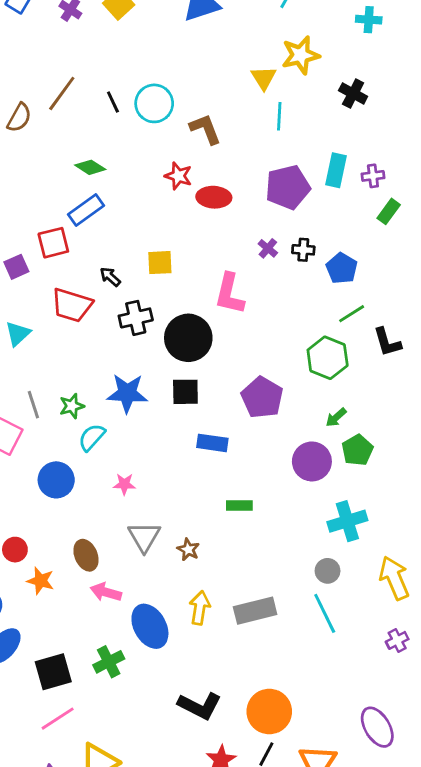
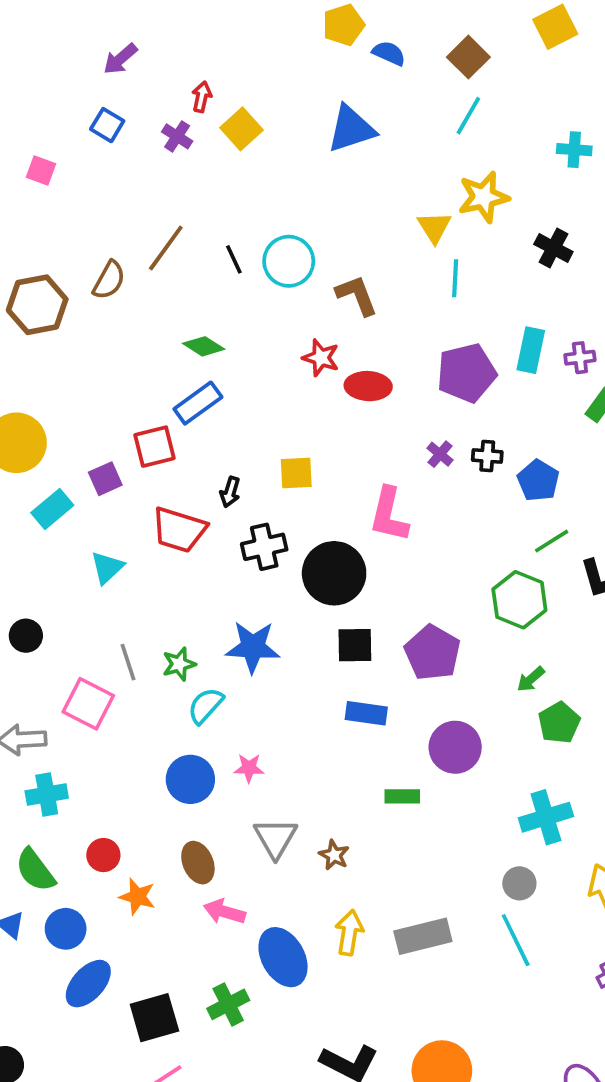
black arrow: (110, 277) -> (230, 492), turned -115
black square: (185, 392) -> (355, 645), moved
purple circle: (312, 461) -> (455, 747), moved
blue circle: (56, 480) -> (190, 779), moved

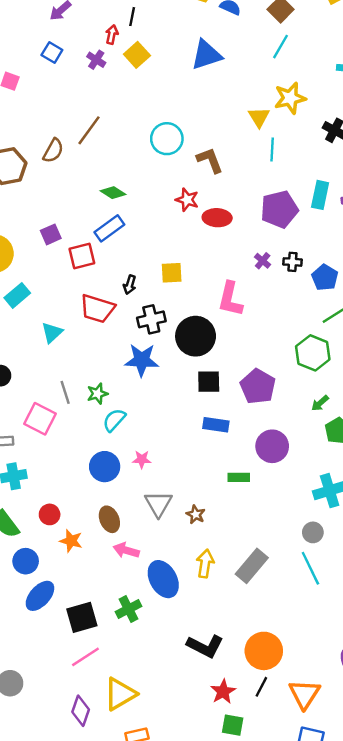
black line: (234, 259) -> (132, 17), moved, turned 36
purple square: (105, 479) -> (51, 234), moved
blue star: (253, 647) -> (142, 360), moved
gray rectangle: (423, 936) -> (252, 566), turned -36

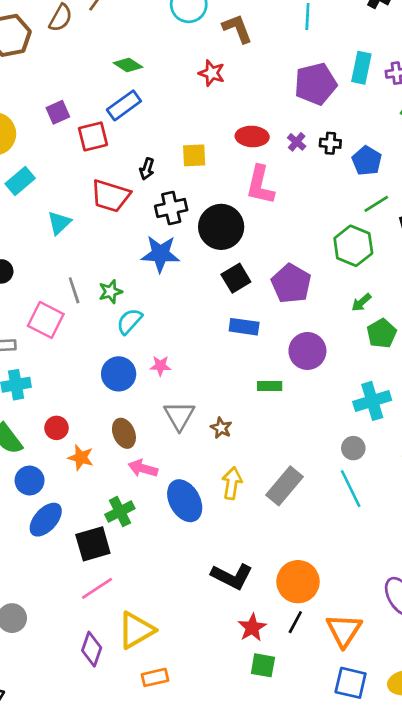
red ellipse: (217, 218) -> (252, 136), moved
black square: (209, 382) -> (236, 278), turned -30
green cross: (129, 609) -> (120, 512), moved

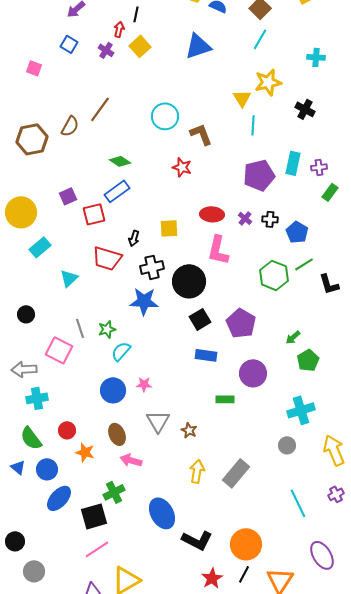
green hexagon: (353, 246) -> (274, 275), moved
cyan line: (351, 489) -> (298, 503), moved
blue ellipse: (185, 501) -> (162, 513), moved

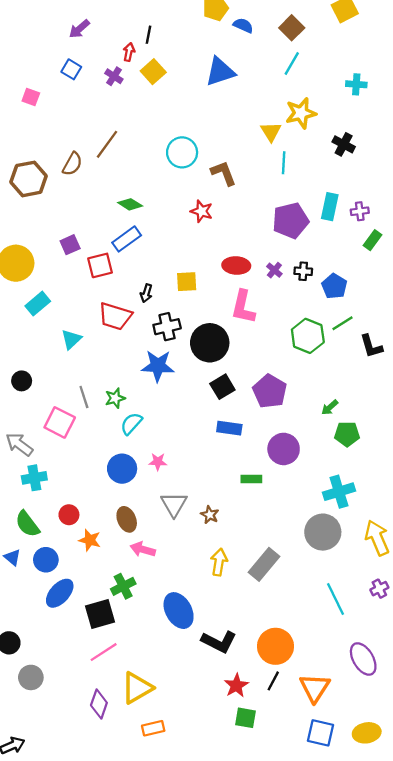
green pentagon: (308, 360) -> (347, 434), turned 30
gray arrow: (24, 369) -> (19, 444), turned 40
gray circle: (287, 445) -> (323, 532), size x1.8

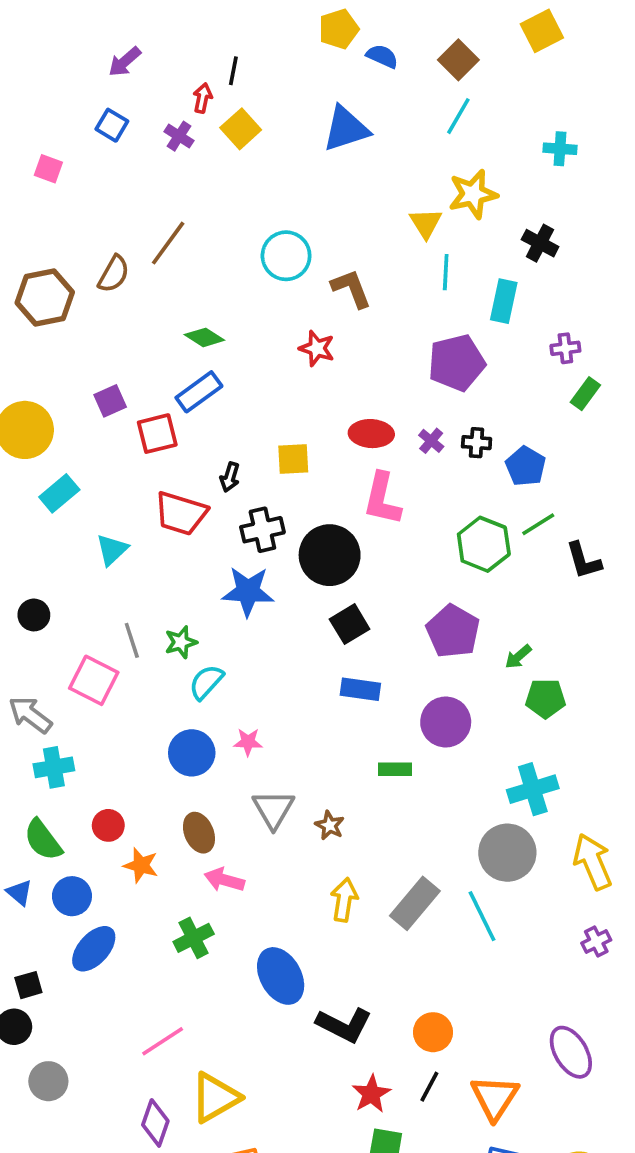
cyan rectangle: (330, 207) -> (504, 301), moved
purple pentagon: (270, 391) -> (453, 631), moved
cyan line: (336, 599) -> (482, 916), moved
black square: (100, 614) -> (28, 985), moved, size x0.6
orange circle: (276, 646) -> (433, 1032), size x0.7

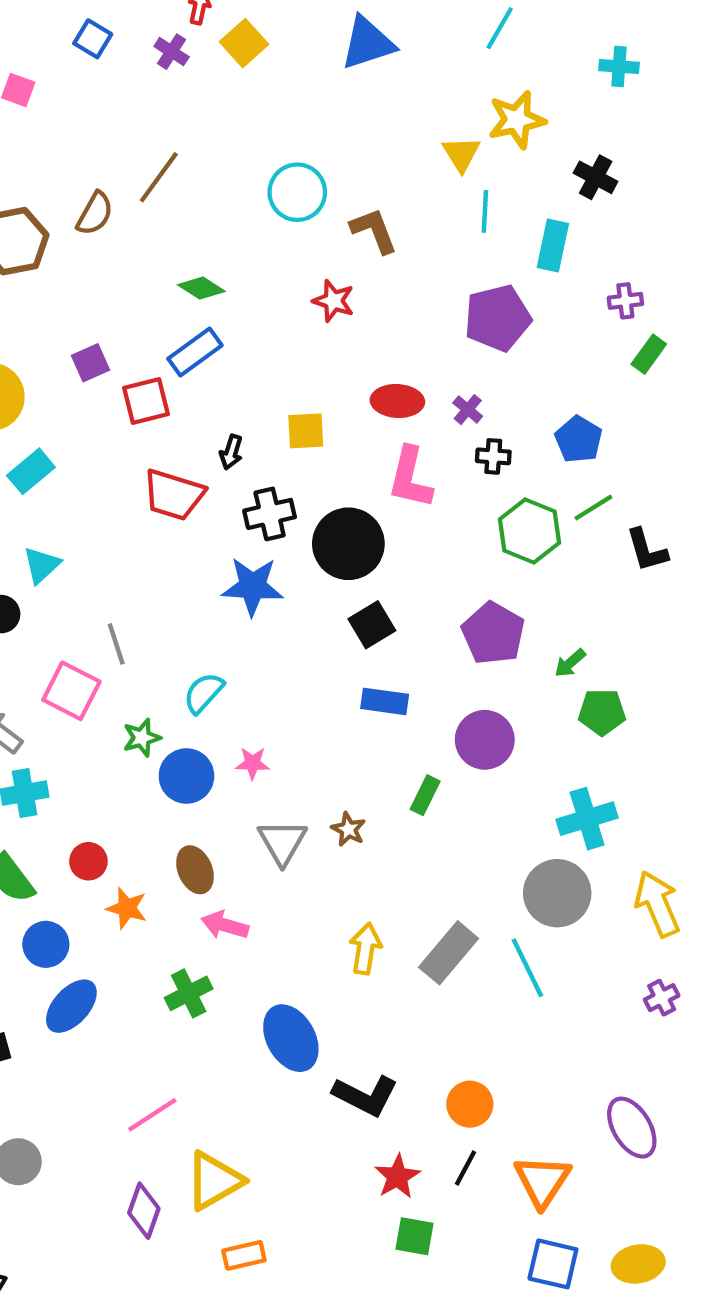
black cross: (477, 443) -> (493, 456), moved
cyan triangle: (112, 550) -> (42, 565), moved
green star: (181, 642) -> (142, 738), moved
green rectangle: (395, 769) -> (425, 795), turned -64
brown star: (330, 825) -> (348, 829), moved

